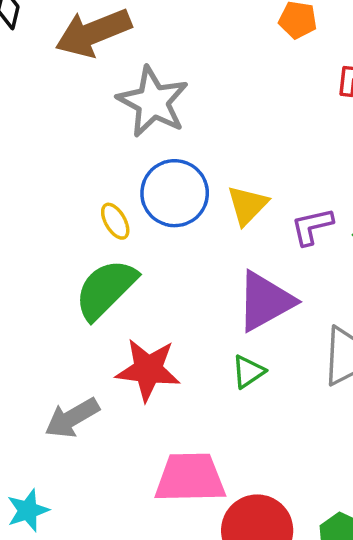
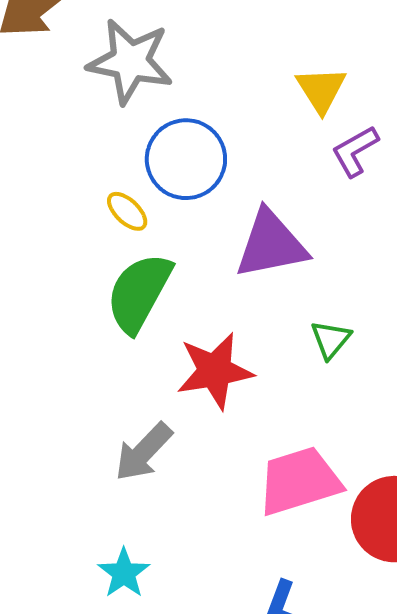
yellow triangle: (247, 205) -> (321, 90), moved
purple triangle: (265, 301) -> (271, 244), moved, turned 34

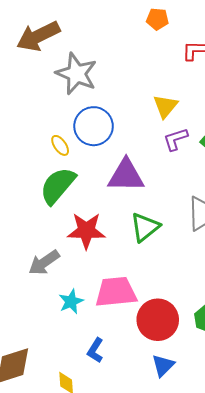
green triangle: (331, 339) -> (145, 227), size x1.5
cyan star: (124, 573) -> (71, 301), moved

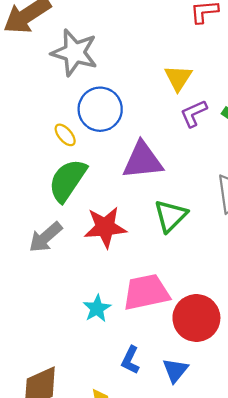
gray arrow: (44, 263) -> (45, 237), moved
blue triangle: (163, 365) -> (175, 370), moved

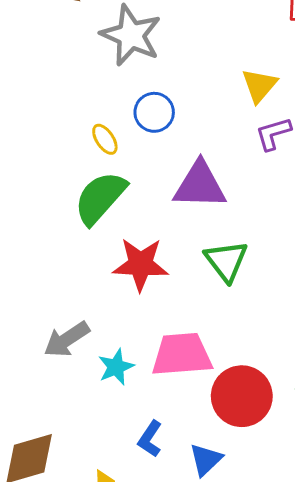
blue circle: (100, 109) -> (154, 112), size x0.7
green triangle: (171, 216) -> (226, 261), turned -30
gray arrow: (45, 237) -> (67, 339), moved

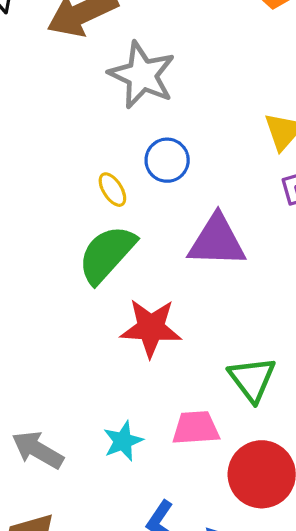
green triangle: (226, 261) -> (252, 379), moved
gray arrow: (67, 339) -> (38, 450), moved, turned 63
pink trapezoid: (182, 355) -> (196, 428), size x0.7

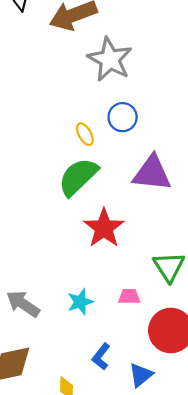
red star: (151, 328) -> (104, 228), turned 30
pink trapezoid: (196, 428) -> (129, 297), size x0.7

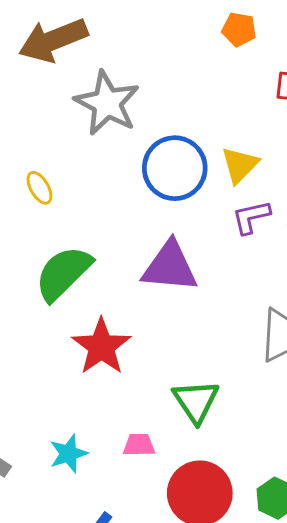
blue circle: (123, 117) -> (175, 168), moved, size x1.5
yellow ellipse: (85, 134) -> (40, 188), moved

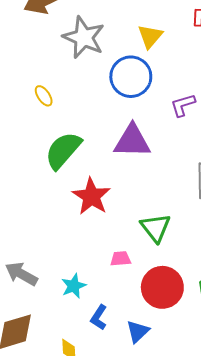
yellow triangle: (240, 165) -> (150, 36), moved
cyan star: (68, 454) -> (74, 286), moved

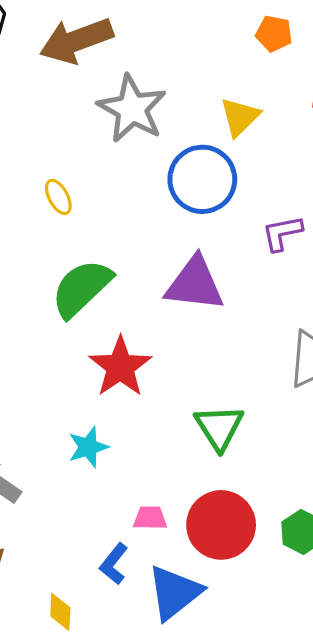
pink trapezoid: (121, 259) -> (150, 518), moved
cyan star: (74, 286) -> (88, 447), moved
blue triangle: (138, 331) -> (174, 593), size x1.5

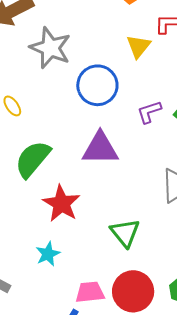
yellow triangle: (240, 117) -> (138, 46), moved
pink trapezoid: (150, 518) -> (90, 292), size x1.4

